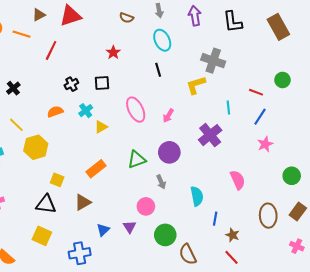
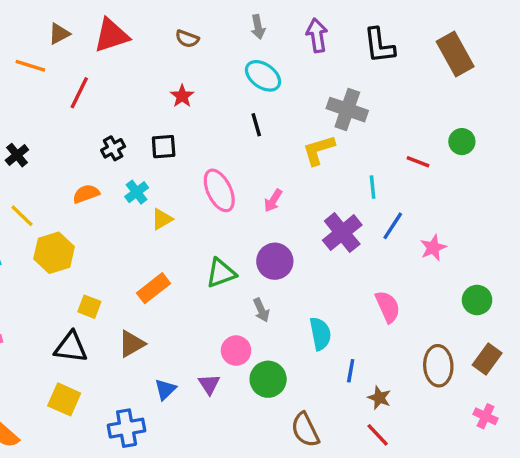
brown semicircle: (127, 18) -> (187, 39), moved
cyan ellipse: (162, 40) -> (263, 76), turned -30
blue line: (260, 117) -> (393, 226), moved
green circle: (165, 235) -> (268, 379), moved

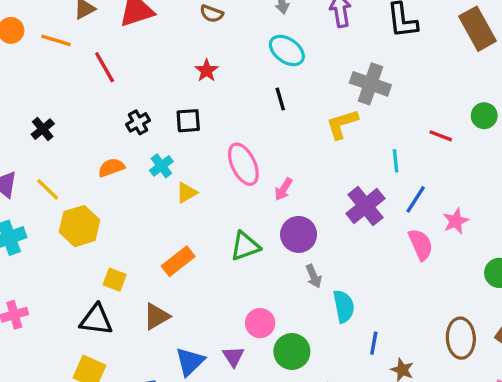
red line: (79, 93) -> (105, 67), turned -56
pink arrow: (273, 201) -> (284, 189), moved
pink semicircle: (388, 307) -> (421, 244), moved
gray arrow: (261, 310) -> (314, 276), moved
blue triangle: (165, 389) -> (190, 362), size x1.4

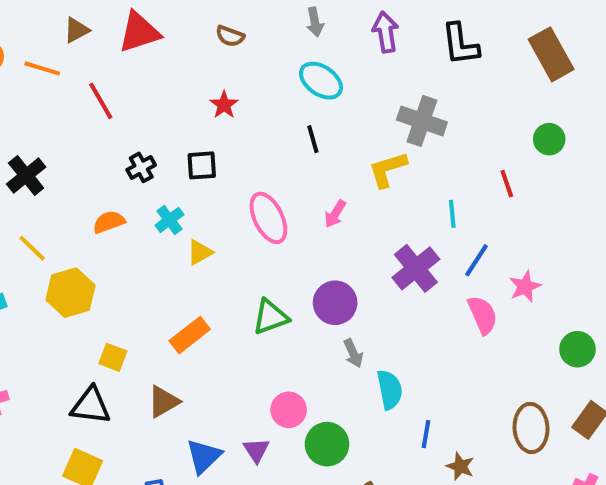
green circle: (484, 116) -> (549, 139), moved
black cross: (43, 129) -> (26, 176), size x1.4
red line: (441, 136) -> (507, 184), turned 50
pink arrow: (284, 189) -> (335, 214), moved

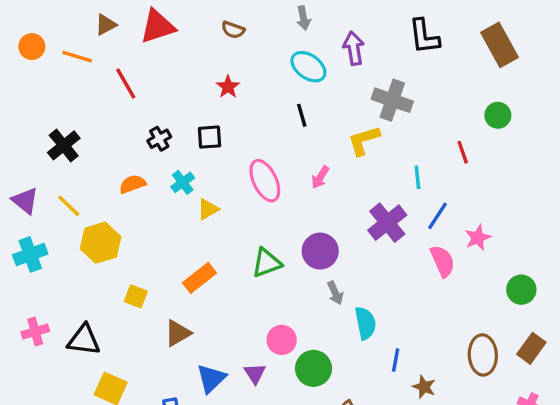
purple arrow: (386, 32) -> (354, 48), moved
black triangle: (91, 406) -> (84, 340), moved

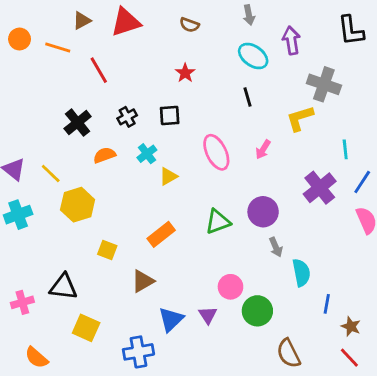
black cross: (64, 145) -> (78, 123), moved
pink cross: (35, 332) -> (22, 302), moved

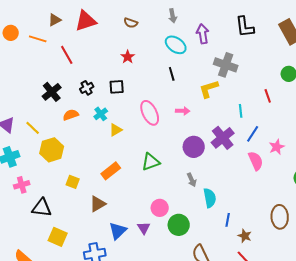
pink arrow: (263, 149) -> (183, 111), turned -120
purple circle: (263, 212) -> (194, 147), moved
pink cross: (22, 302) -> (22, 185), moved

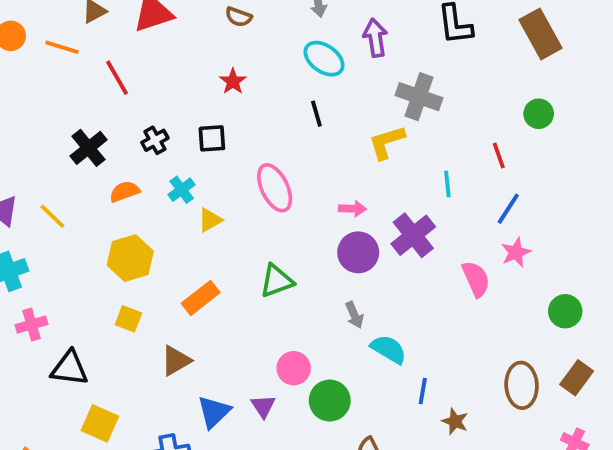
pink arrow: (183, 111) -> (353, 209), moved
blue line: (253, 134) -> (508, 209), moved
yellow hexagon: (52, 150) -> (130, 258), moved
cyan semicircle: (210, 198) -> (389, 349), turned -48

